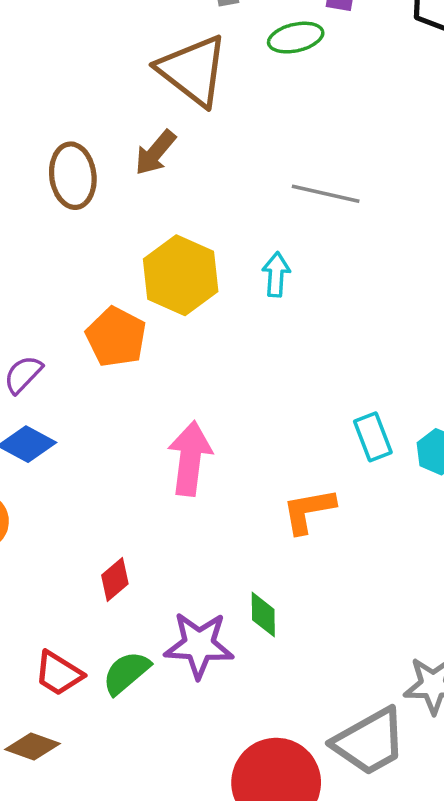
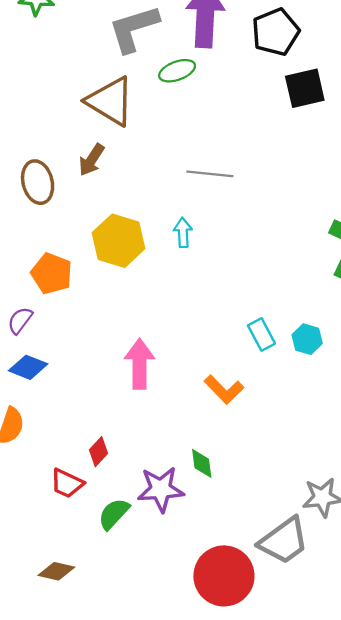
orange pentagon: (116, 337) -> (52, 274), moved
orange L-shape: (309, 511) -> (224, 390), turned -117
red trapezoid: (59, 673) -> (67, 483), moved

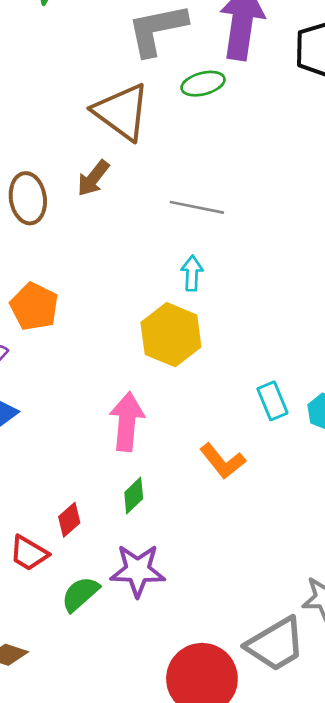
gray line: (210, 174) -> (197, 207), moved
yellow hexagon: (118, 241) -> (171, 335), moved
green diamond: (202, 463) -> (134, 495), moved, turned 48

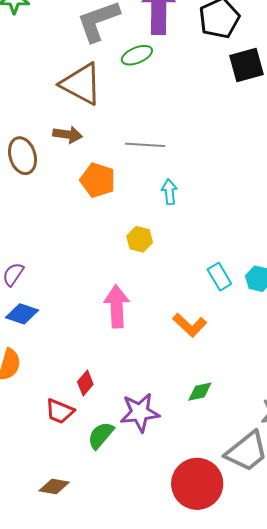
brown arrow: (93, 178) -> (68, 135), turned -112
cyan arrow: (192, 273) -> (169, 192), moved
orange pentagon: (34, 307) -> (98, 180), moved
yellow hexagon: (171, 335) -> (140, 239), size x0.6
green diamond: (134, 495) -> (200, 392), moved, turned 40

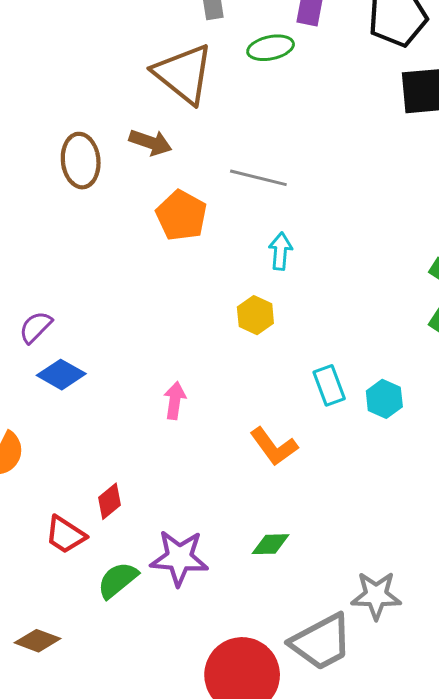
yellow hexagon: (140, 239) -> (255, 315), moved
pink arrow: (117, 306) -> (175, 401), size x0.6
blue diamond: (22, 314) -> (61, 375), moved

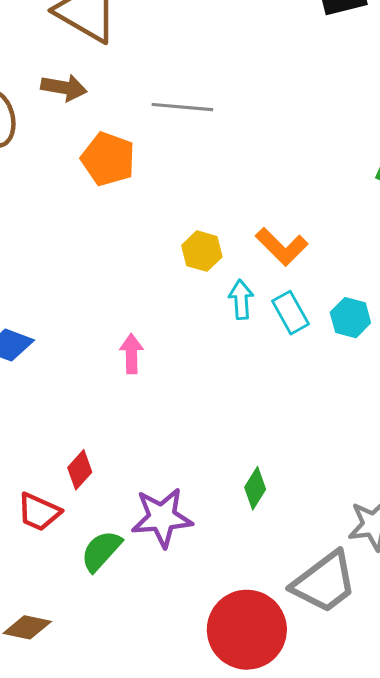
cyan arrow: (280, 251) -> (241, 300), moved
orange L-shape: (274, 446) -> (282, 247), moved
green diamond: (270, 544) -> (255, 488), turned -48

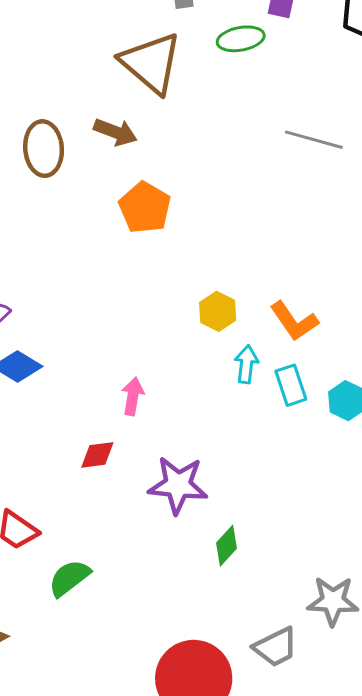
gray line: (182, 107) -> (314, 140), moved
red diamond: (80, 470) -> (97, 455), moved, turned 30
purple star: (162, 518) -> (178, 485), moved
gray trapezoid: (324, 582) -> (276, 647), size x0.7

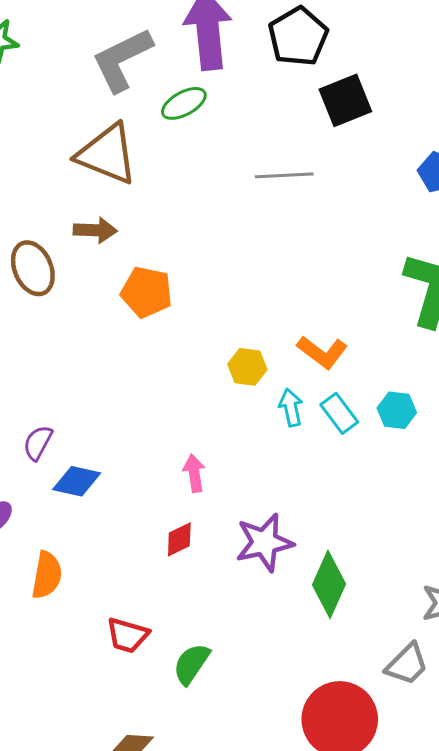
green diamond: (226, 546) -> (329, 584), size x1.6

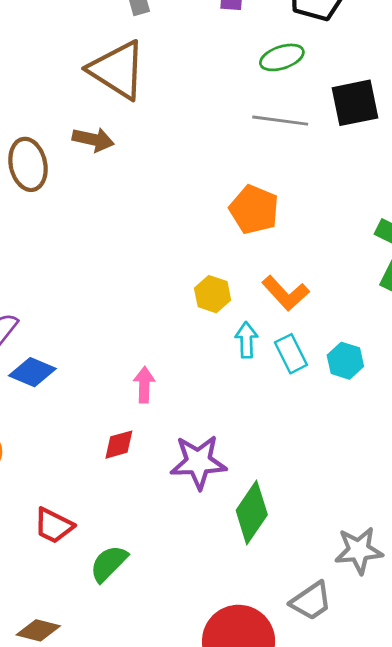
black square: (345, 100) -> (355, 103), moved
green ellipse: (184, 103) -> (282, 57), moved
orange pentagon: (147, 292) -> (254, 210), moved

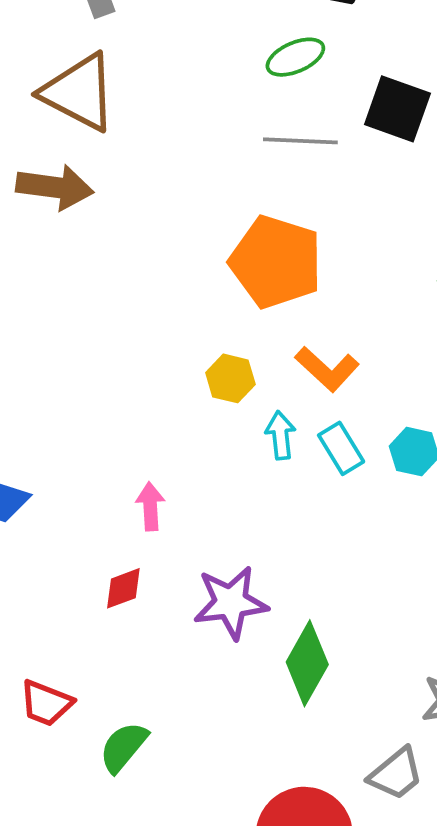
black square: (355, 103) -> (397, 109), turned 36
brown arrow: (93, 139) -> (55, 187), size x1.4
orange pentagon: (254, 210) -> (276, 262), size x1.4

